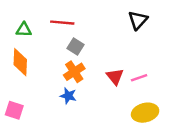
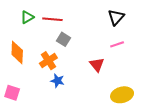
green triangle: (24, 30) -> (27, 17), moved, turned -32
orange cross: (74, 72) -> (48, 61), moved
pink line: (139, 78) -> (117, 44), moved

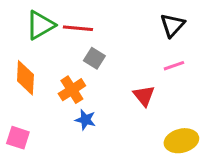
green triangle: (27, 17) -> (40, 25), size x1.5

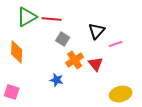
black triangle: (172, 25) -> (97, 31), moved
orange cross: (72, 90) -> (75, 60), moved

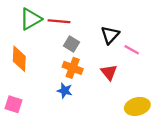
pink line: (116, 44) -> (132, 50), turned 48
orange cross: (75, 60) -> (73, 68), moved, turned -36

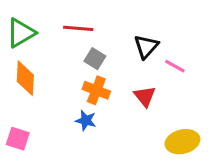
green triangle: (31, 19) -> (21, 33), moved

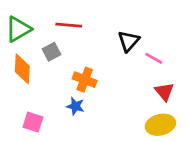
gray square: (95, 59) -> (51, 52), moved, turned 30
red triangle: (145, 96) -> (164, 92), moved
pink square: (18, 139) -> (33, 122), moved

